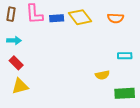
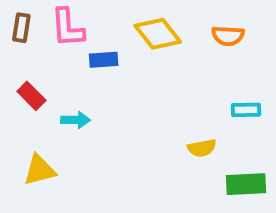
blue rectangle: (57, 18) -> (104, 60), moved
cyan arrow: (14, 41) -> (76, 120), moved
red rectangle: (16, 63) -> (31, 96), moved

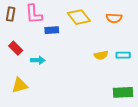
yellow semicircle: (202, 148) -> (101, 55), moved

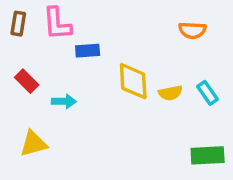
yellow diamond: (79, 17) -> (133, 81), moved, turned 35
cyan rectangle: (123, 55) -> (208, 93), turned 56

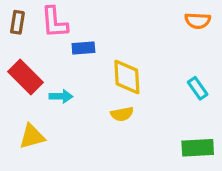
orange semicircle: (192, 30) -> (198, 21), moved
red rectangle: (27, 81) -> (25, 77), size x1.5
yellow semicircle: (170, 93) -> (122, 114), moved

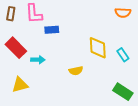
yellow diamond: (127, 77) -> (98, 48), moved
green rectangle: (198, 148) -> (123, 92), turned 36

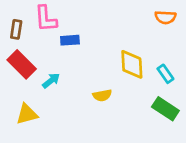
brown rectangle: (11, 14) -> (16, 29), moved
cyan arrow: (38, 60) -> (51, 81), turned -40
green rectangle: (123, 92) -> (165, 109), moved

